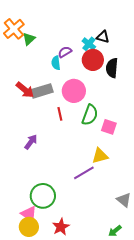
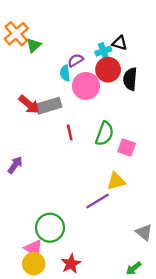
cyan cross: (89, 44) -> (103, 51), turned 32
pink circle: (74, 91) -> (86, 86), moved
purple arrow: (31, 142) -> (15, 165), moved

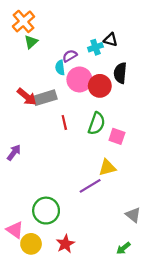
orange cross: (16, 34) -> (23, 21), moved
red circle: (108, 70) -> (100, 86), moved
pink triangle: (34, 249) -> (15, 230), moved

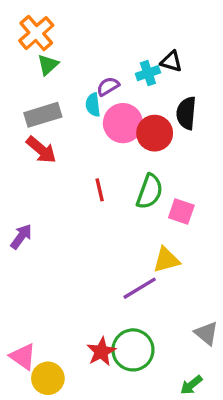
gray rectangle: (45, 98) -> (43, 115), moved
green circle: (46, 211) -> (133, 350), moved
red star: (65, 244) -> (101, 352), moved

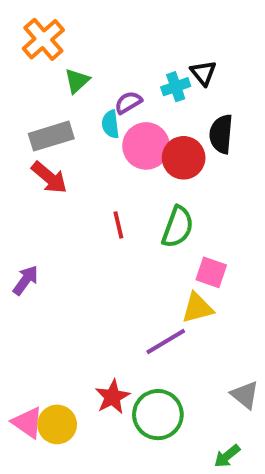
black triangle: (171, 61) -> (203, 73), turned 35
green triangle: (48, 65) -> (77, 81), moved
pink square: (181, 212) -> (211, 272), moved
red star: (101, 352) -> (112, 397), moved
yellow circle: (48, 378) -> (57, 424), moved

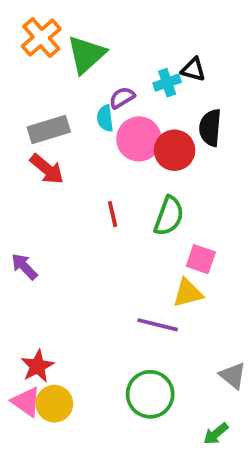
black triangle: (203, 73) -> (193, 69), turned -36
green triangle: (77, 81) -> (86, 54), moved, size x1.6
purple arrow: (26, 280) -> (24, 267), turned -80
purple line: (166, 341) -> (158, 325), turned 45
red star: (112, 397) -> (37, 366), moved

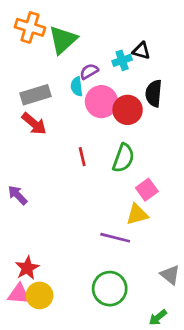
orange cross: (41, 38) -> (30, 27), turned -32
pink square: (201, 259) -> (147, 190), turned 35
pink triangle: (26, 402) -> (19, 294), turned -30

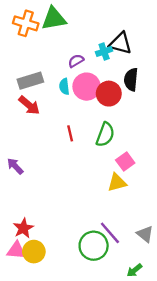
green triangle: (63, 40) -> (54, 19), moved, turned 32
black triangle: (141, 51) -> (120, 43), size x1.5
cyan semicircle: (77, 86) -> (64, 87), moved
purple line: (115, 238) -> (110, 233), moved, turned 35

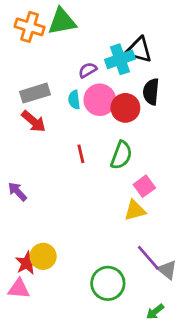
cyan cross: (104, 51) -> (120, 59), size x1.5
purple line: (110, 233) -> (148, 258), moved
yellow circle: (34, 252) -> (43, 256), moved

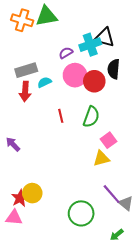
cyan semicircle: (74, 100) -> (44, 82), moved, turned 72
red arrow: (34, 121) -> (25, 91), turned 54

